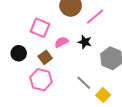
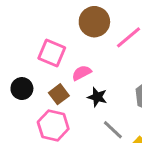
black star: (85, 42) -> (97, 97), moved

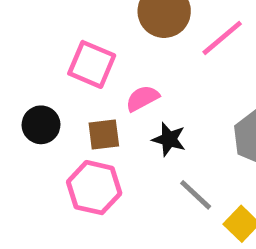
brown square: (59, 94) -> (104, 134), turned 30

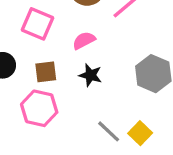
pink semicircle: (142, 98) -> (84, 40), moved
gray line: (196, 195) -> (109, 131), moved

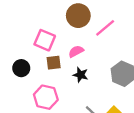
brown square: (46, 72) -> (54, 63), moved

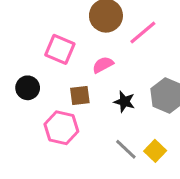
brown square: (54, 63) -> (80, 95), moved
black star: (81, 75) -> (124, 102), moved

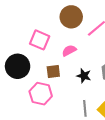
black circle: (28, 88) -> (18, 66), size x1.5
gray line: (126, 149) -> (85, 108), turned 42

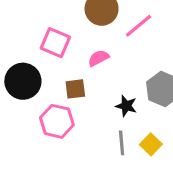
black star: (84, 76) -> (126, 106), moved

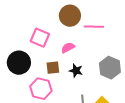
pink line: (139, 26) -> (94, 27), turned 42
black star: (126, 106) -> (76, 71), moved

